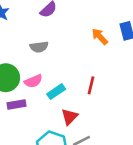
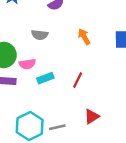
orange arrow: (100, 37) -> (84, 37), moved
red triangle: (70, 117) -> (92, 116), moved

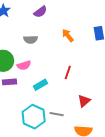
cyan rectangle: (45, 78) -> (40, 85), moved
gray line: (57, 127) -> (57, 114), turned 32

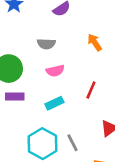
pink semicircle: (24, 65) -> (55, 71), moved
gray line: (57, 114) -> (72, 143), turned 48

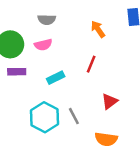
orange arrow: (95, 42) -> (98, 29), moved
pink semicircle: (55, 71) -> (43, 45), moved

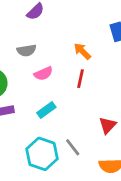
pink semicircle: (43, 45) -> (43, 74), moved
red line: (91, 64) -> (81, 79), moved

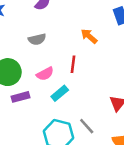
pink semicircle: (43, 74) -> (45, 74), moved
red line: (81, 79) -> (73, 64), moved

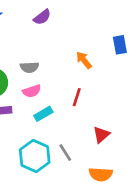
gray semicircle: (37, 39) -> (29, 67), moved
red line: (73, 64) -> (77, 97), moved

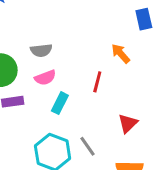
orange arrow: (84, 60) -> (121, 54), moved
cyan rectangle: (43, 114) -> (60, 103), turned -30

